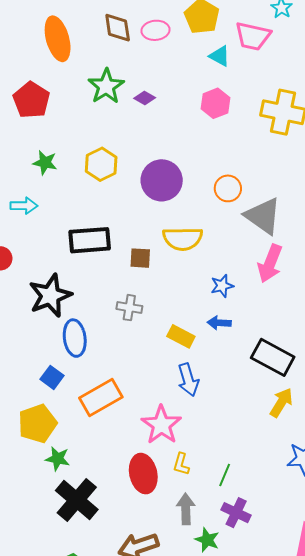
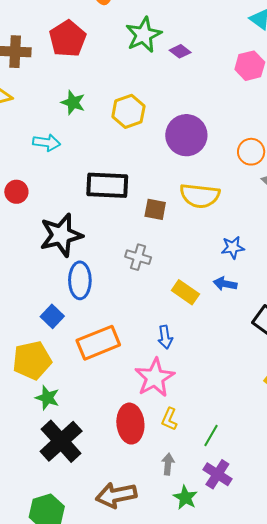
blue arrow: (188, 380) -> (165, 337), moved, size x0.7
gray arrow: (186, 509) -> (168, 464), size x0.7

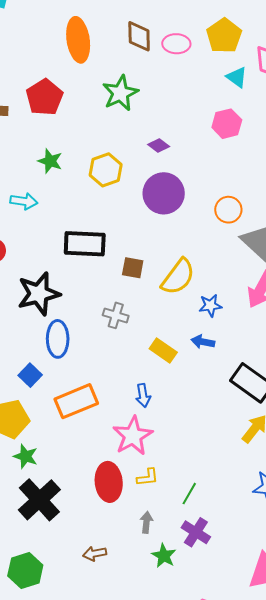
purple diamond: (180, 51) -> (159, 146), moved
yellow semicircle: (200, 196) -> (178, 277), moved, turned -60
yellow L-shape: (169, 419) -> (148, 477), turned -120
brown arrow: (116, 495) -> (95, 554), size x0.6

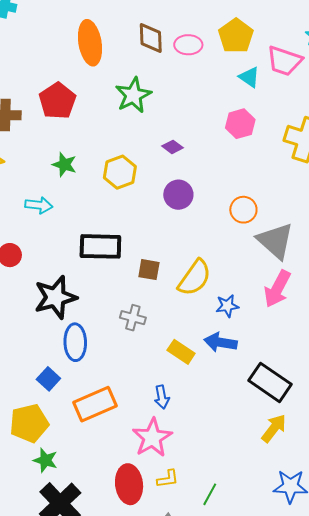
purple circle: (164, 193) -> (178, 195), size x0.7
blue arrow: (203, 342) -> (221, 342), size x1.4

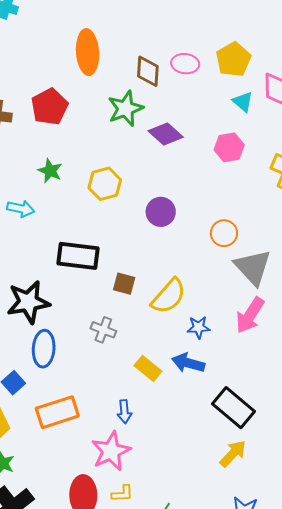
brown diamond: (151, 38) -> (148, 71), moved
purple diamond: (173, 147) -> (166, 134), moved, size x1.6

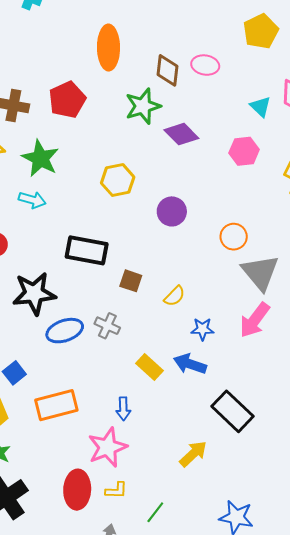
yellow pentagon: (233, 59) -> (261, 31), moved
green star: (50, 171) -> (40, 158), moved, size x1.5
yellow semicircle: (169, 296) -> (175, 296), size x0.6
blue ellipse: (44, 349) -> (65, 331), moved, turned 63
yellow arrow: (233, 454) -> (193, 454), moved

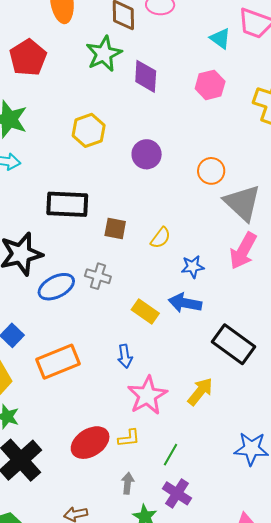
purple diamond: (181, 134) -> (146, 76), turned 56
pink star: (107, 447) -> (147, 395), moved
red ellipse: (77, 490) -> (90, 443), turned 63

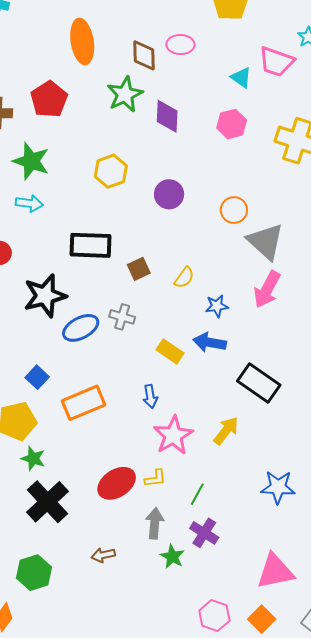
brown square: (115, 228) -> (139, 269), turned -35
gray arrow: (128, 483) -> (155, 523), size x1.4

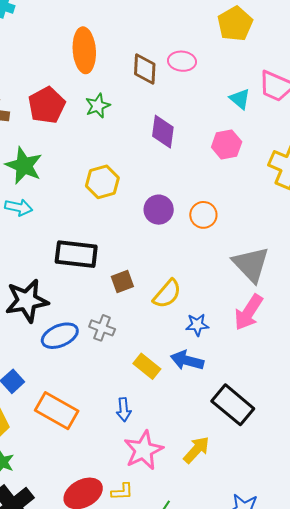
green star: (125, 94) -> (98, 106), moved, size x0.7
orange circle: (234, 210) -> (203, 215), moved
yellow semicircle: (184, 278) -> (167, 294), size x1.4
orange rectangle: (83, 403) -> (57, 411), turned 48

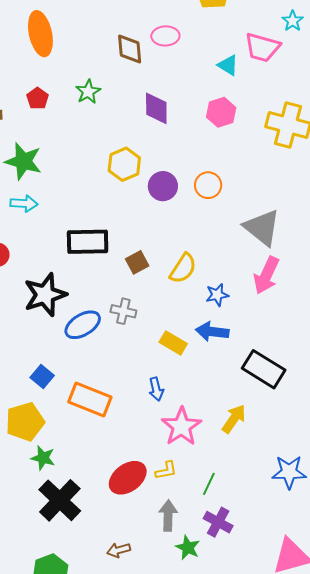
orange ellipse: (84, 50) -> (40, 34), moved
red pentagon: (47, 105) -> (38, 98), size x0.6
yellow hexagon: (102, 182) -> (124, 164), moved

